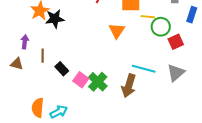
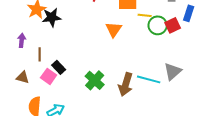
red square: (176, 42) -> (173, 25), moved
brown triangle: (17, 64) -> (23, 77), moved
cyan line: (144, 69) -> (149, 79), moved
pink square: (81, 80) -> (49, 76), moved

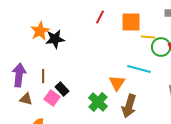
orange triangle: (114, 29) -> (117, 83), moved
purple arrow: (22, 40) -> (19, 75), moved, size x1.6
cyan line: (149, 79) -> (139, 69), moved

